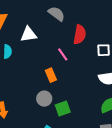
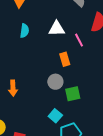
white triangle: (29, 34) -> (57, 29), moved

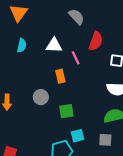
gray circle: (55, 82) -> (41, 97), moved
cyan square: (55, 116) -> (78, 136), moved, turned 32

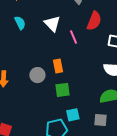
cyan semicircle: (22, 45) -> (20, 23), turned -40
white triangle: (54, 45) -> (52, 24), turned 42
orange rectangle: (60, 76) -> (58, 66), moved

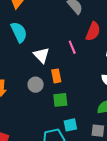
cyan semicircle: (20, 23) -> (19, 32), size x1.5
white triangle: (52, 24) -> (41, 55), moved

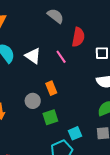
white triangle: (41, 55) -> (33, 56), moved
green square: (60, 100) -> (50, 117), moved

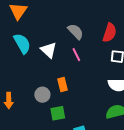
gray semicircle: (55, 16) -> (76, 31), moved
red semicircle: (78, 37) -> (110, 33), moved

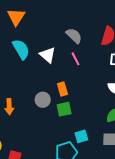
green square: (58, 113) -> (64, 109), moved

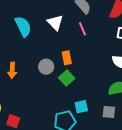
cyan semicircle: (21, 49) -> (23, 27), moved
green square: (64, 109) -> (67, 78), turned -35

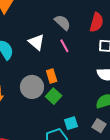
gray circle: (46, 67) -> (32, 87), size x1.5
gray square: (109, 112) -> (99, 126), turned 32

